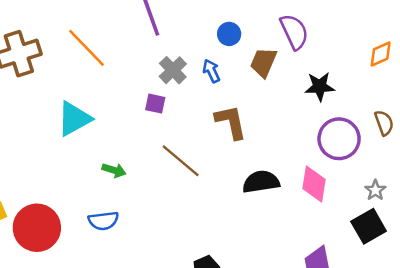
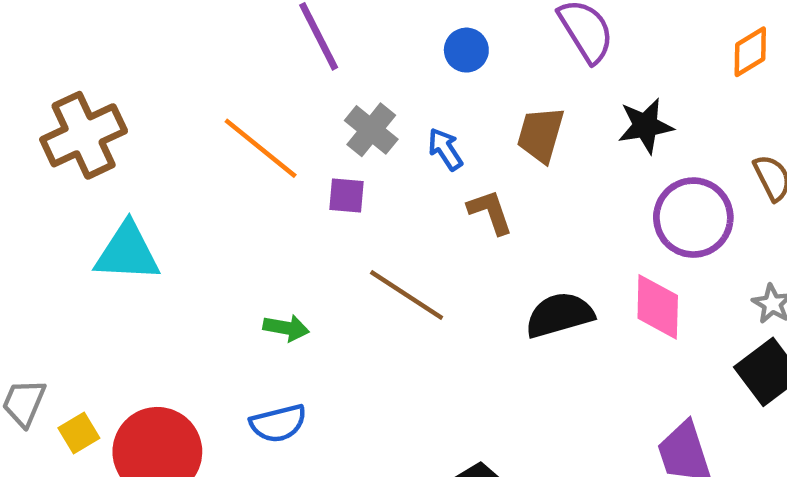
orange line: (86, 48) -> (261, 148), moved
brown trapezoid: (263, 62) -> (541, 135), moved
blue arrow: (211, 71) -> (445, 149), moved
cyan triangle: (74, 119) -> (127, 252), moved, turned 39
brown L-shape: (231, 122) -> (490, 212), size x0.7

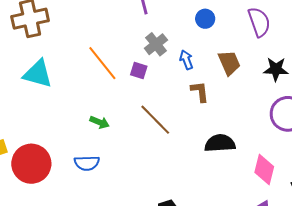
brown trapezoid: (541, 135) -> (229, 63), turned 128
orange line: (261, 148) -> (102, 63), moved
pink diamond: (658, 307) -> (264, 170), moved

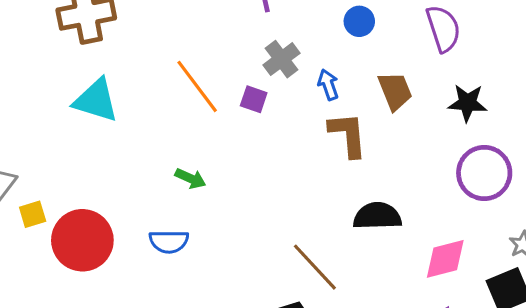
brown L-shape: (200, 92) -> (348, 135), size x1.4
brown line: (155, 120) -> (315, 267), moved
pink diamond: (264, 170) -> (445, 259), turned 60

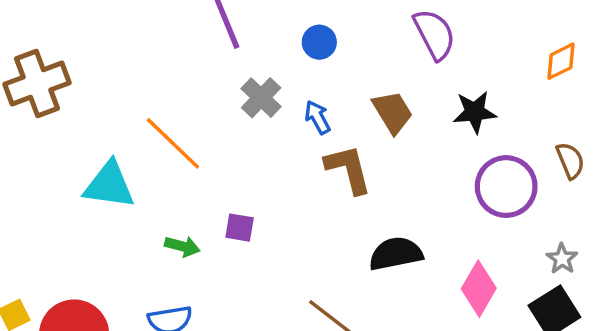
blue circle: (359, 21) -> (319, 42), moved
purple square: (254, 99) -> (240, 228), moved
cyan triangle: (96, 100) -> (109, 185), moved
pink diamond: (445, 259) -> (479, 289), turned -36

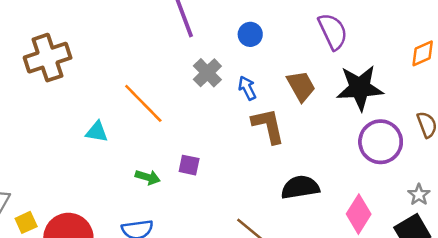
black star: (475, 112) -> (360, 88), size x1.5
cyan triangle: (109, 185) -> (97, 132), size x0.6

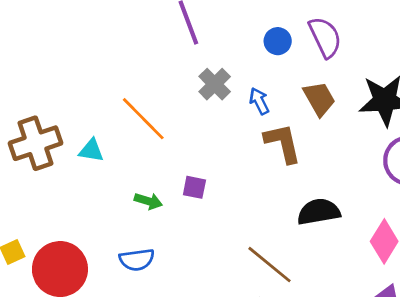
purple semicircle: (333, 31) -> (325, 37), moved
blue circle: (250, 34) -> (278, 41), moved
brown cross: (48, 58) -> (35, 143), moved

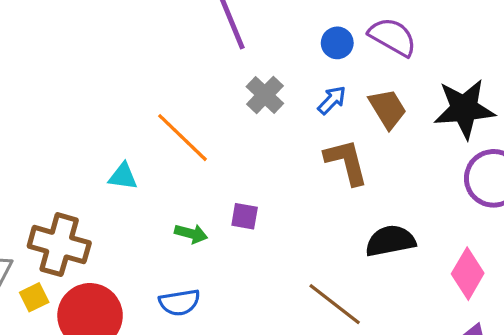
purple semicircle: (325, 37) -> (393, 37), turned -33
blue arrow: (259, 101) -> (332, 100), moved, turned 72
brown cross: (35, 143) -> (59, 245), moved, turned 36

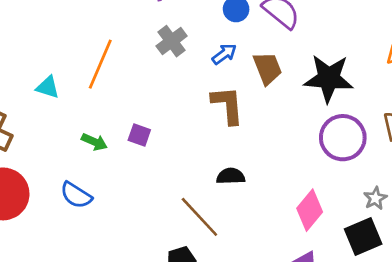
orange line: (183, 138) -> (100, 64), turned 60
black semicircle: (390, 241) -> (231, 176), moved, size x0.7
blue semicircle: (179, 302) -> (76, 195), turned 32

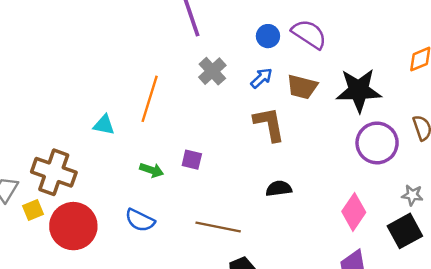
brown trapezoid: (268, 68) -> (302, 87), turned 132
gray star: (375, 198) -> (412, 195), turned -30
brown line: (199, 217) -> (218, 227), moved, turned -30

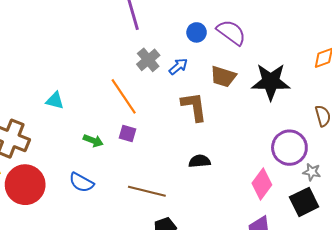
blue arrow: (261, 78) -> (178, 67), moved
orange line: (150, 99) -> (124, 96), moved, turned -54
purple circle: (377, 143) -> (289, 148), moved

